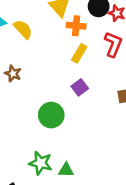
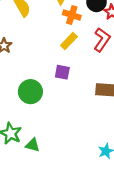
purple square: (80, 87) -> (62, 72), turned 35

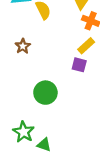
purple square: (62, 72) -> (79, 65), moved

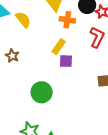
yellow rectangle: (86, 46) -> (59, 47), moved

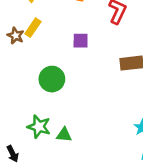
yellow rectangle: (59, 47) -> (33, 28), moved

